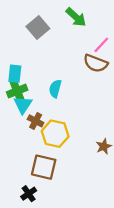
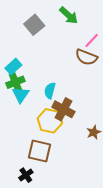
cyan rectangle: (15, 74) -> (13, 67), turned 42
cyan semicircle: (55, 89) -> (50, 91), moved
brown cross: (36, 121) -> (63, 109), moved, size x1.5

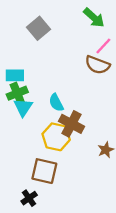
green arrow: (69, 15) -> (94, 18), moved
cyan rectangle: (13, 67) -> (15, 75), turned 42
cyan semicircle: (50, 91) -> (56, 103), turned -42

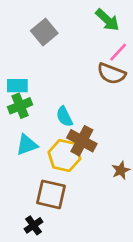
cyan triangle: (23, 107) -> (27, 145), moved, turned 36

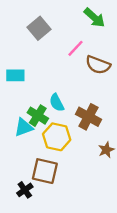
pink line: (118, 52) -> (76, 48), moved
green cross: (20, 106) -> (38, 116), moved, turned -36
brown cross: (82, 141) -> (89, 117), moved
black cross: (34, 225) -> (25, 190), moved

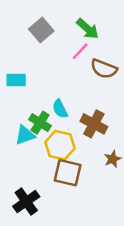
green arrow: (94, 18) -> (88, 29), moved
brown square: (45, 171) -> (68, 173), moved
black cross: (25, 190) -> (26, 202), size x1.5

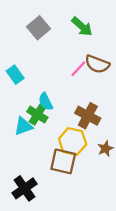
pink line: (80, 51) -> (78, 69), moved
cyan rectangle: (16, 80) -> (15, 75), turned 54
cyan semicircle: (60, 109) -> (46, 102), moved
yellow hexagon: (60, 145) -> (73, 141), moved

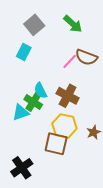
cyan rectangle: (15, 75) -> (24, 52), moved, turned 63
brown cross: (88, 116) -> (68, 96), moved

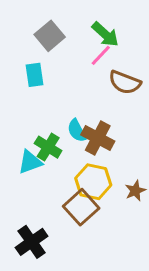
cyan rectangle: (24, 52) -> (35, 75), turned -35
pink line: (70, 61) -> (101, 55), moved
cyan semicircle: (40, 91) -> (77, 131), moved
brown square: (56, 144) -> (81, 207), turned 35

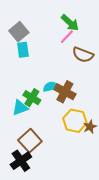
gray square: (50, 36) -> (19, 32), moved
cyan semicircle: (77, 131) -> (51, 87), turned 105
yellow hexagon: (93, 182) -> (75, 121), moved
brown square: (81, 207) -> (30, 141), moved

